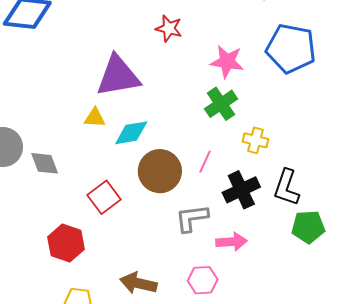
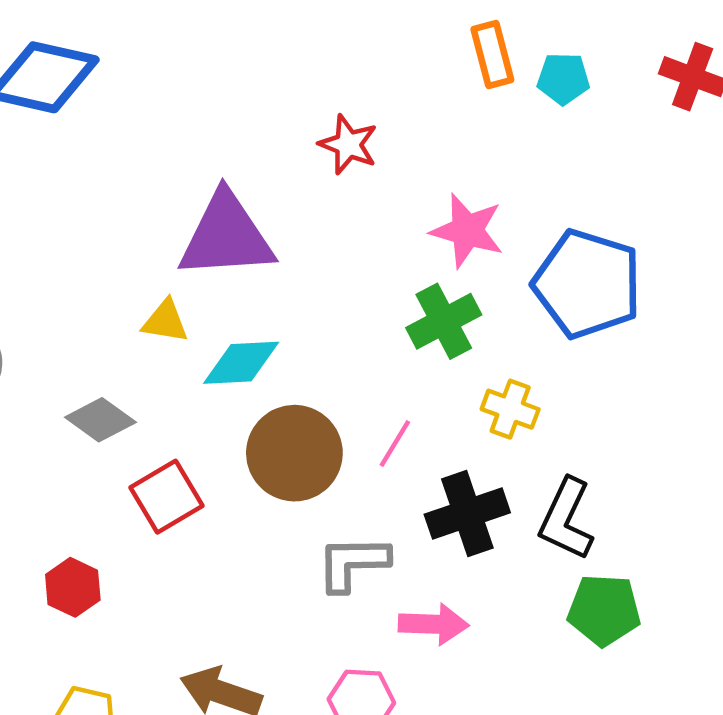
blue pentagon: (291, 48) -> (587, 284), moved
gray diamond: (45, 163) -> (100, 420), moved, turned -40
red hexagon: (66, 243) -> (73, 587), size x0.7

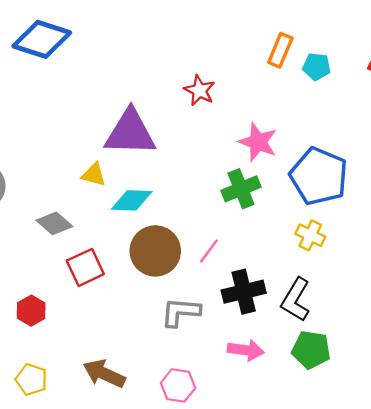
orange rectangle: (492, 54) -> (280, 50), turned 32
yellow cross: (510, 409) -> (310, 235), moved
pink arrow: (434, 624) -> (246, 350), moved

